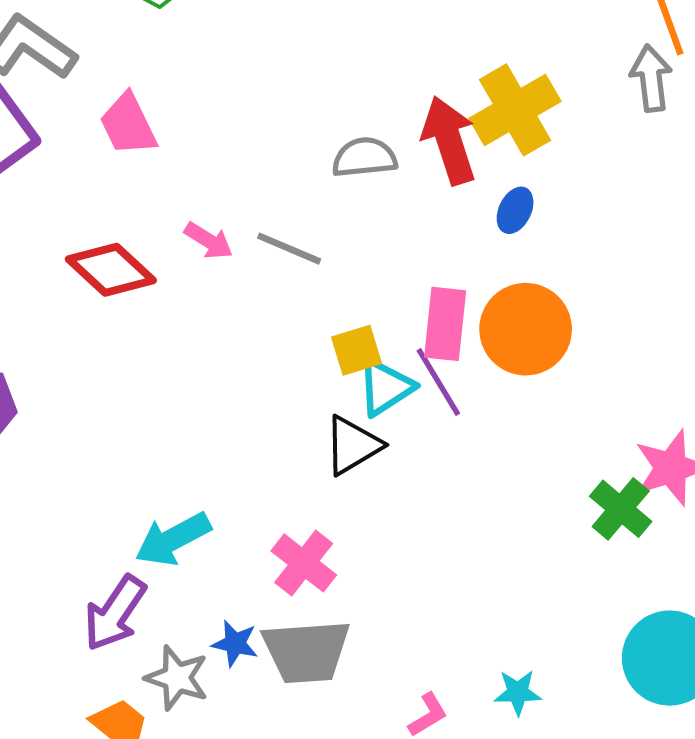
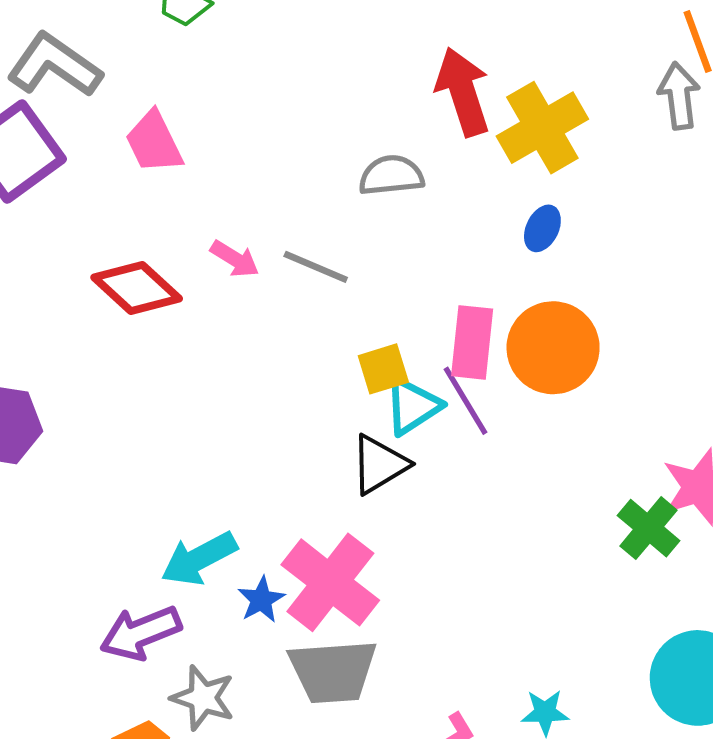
red arrow: (449, 140) -> (463, 92), moved
pink cross: (304, 563) -> (330, 582), size x1.5
purple arrow: (115, 613) -> (141, 633), turned 34
blue star: (235, 643) -> (261, 600), moved, turned 30

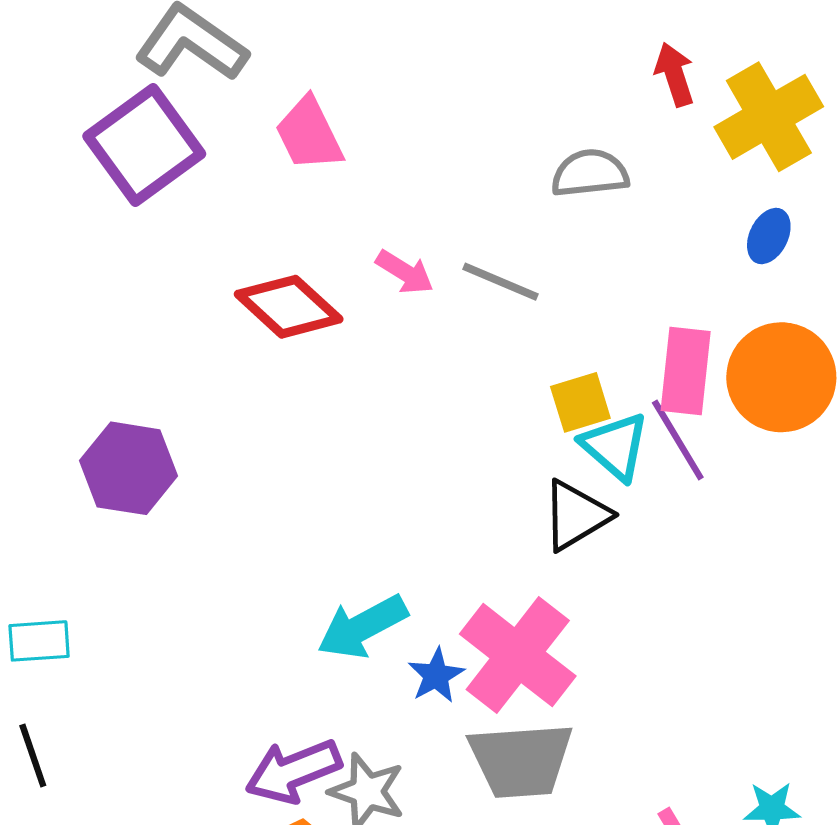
red arrow: (463, 92) -> (675, 74), size x0.6
cyan triangle: (412, 406) -> (615, 446), turned -46
purple arrow: (141, 633) -> (293, 771), moved

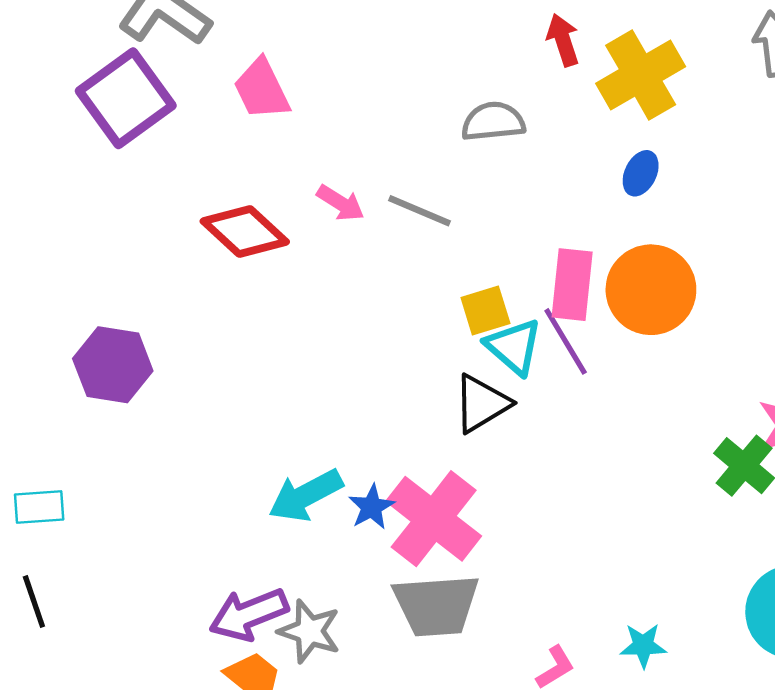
blue star: (436, 675) -> (372, 507), moved

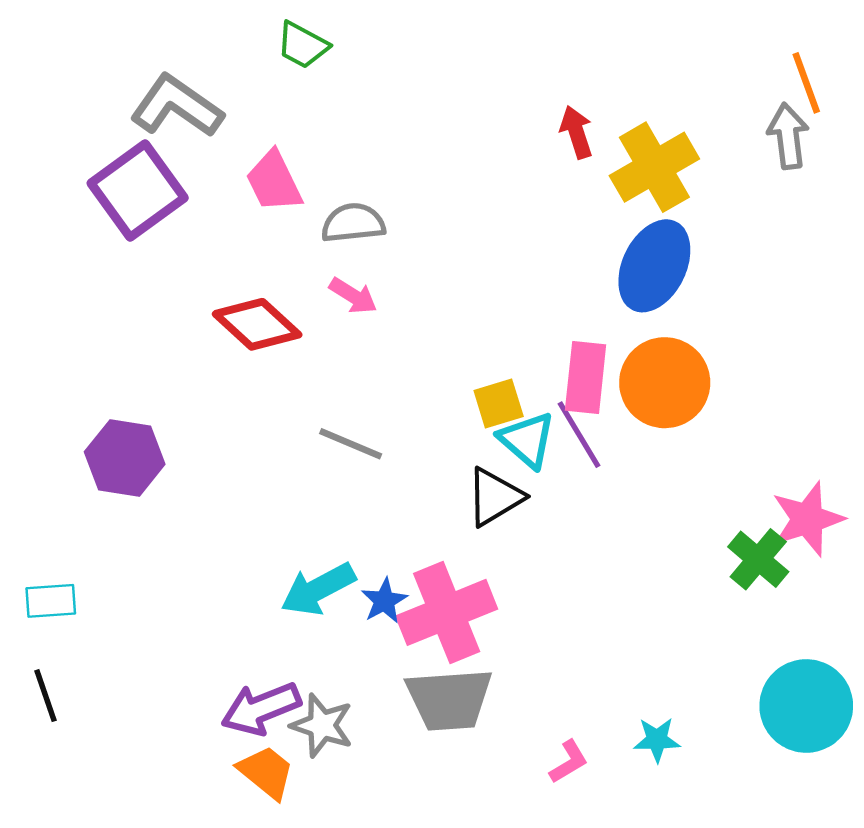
gray semicircle: (493, 122) -> (353, 223), moved
blue ellipse: (641, 173) -> (654, 266), size x2.0
gray line: (419, 211) -> (351, 444), moved
pink cross: (434, 519) -> (447, 612), turned 30

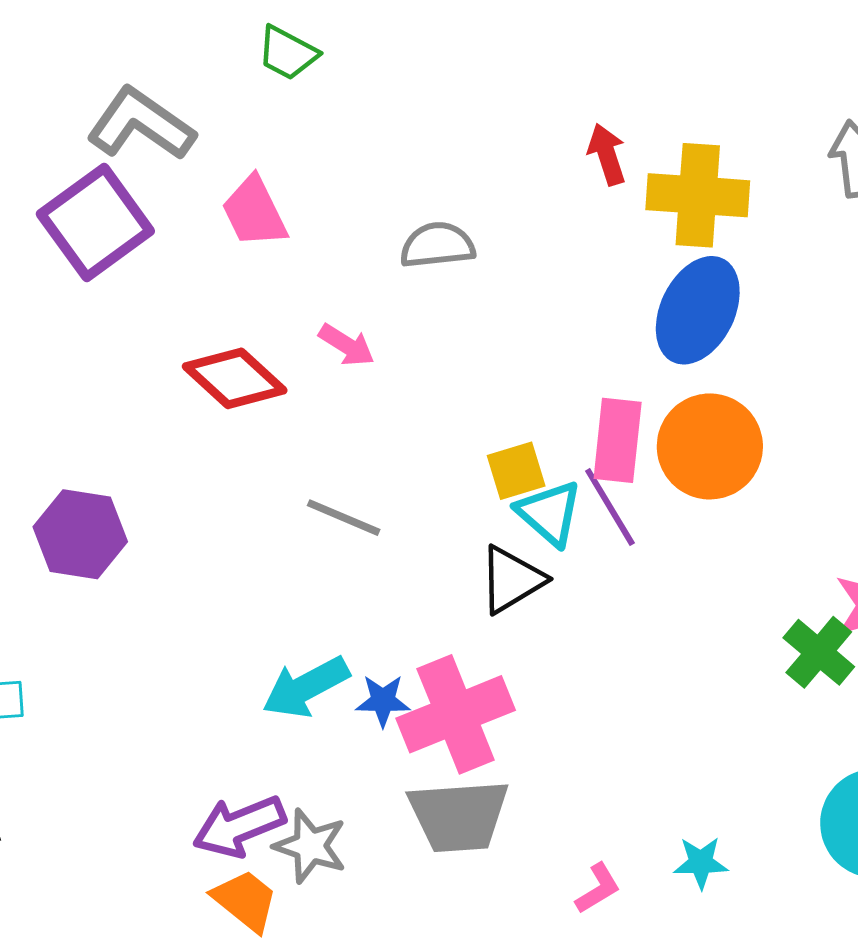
yellow cross: (654, 167) -> (698, 195), turned 34
gray semicircle: (353, 223) -> (437, 245), moved
blue star: (384, 601) -> (383, 701), turned 30

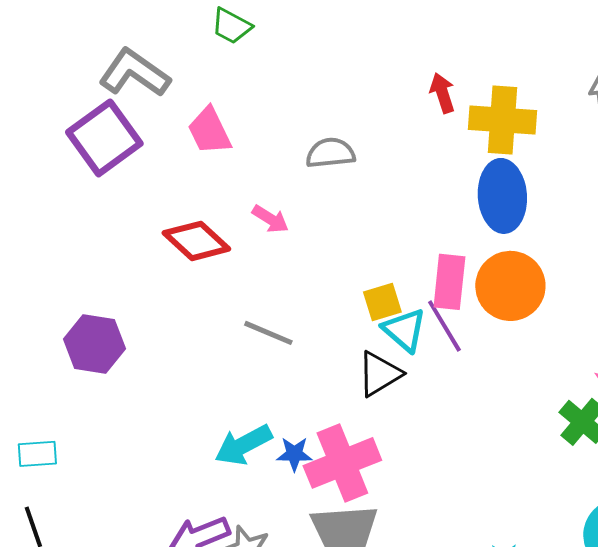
blue ellipse: (698, 310) -> (502, 196), turned -30

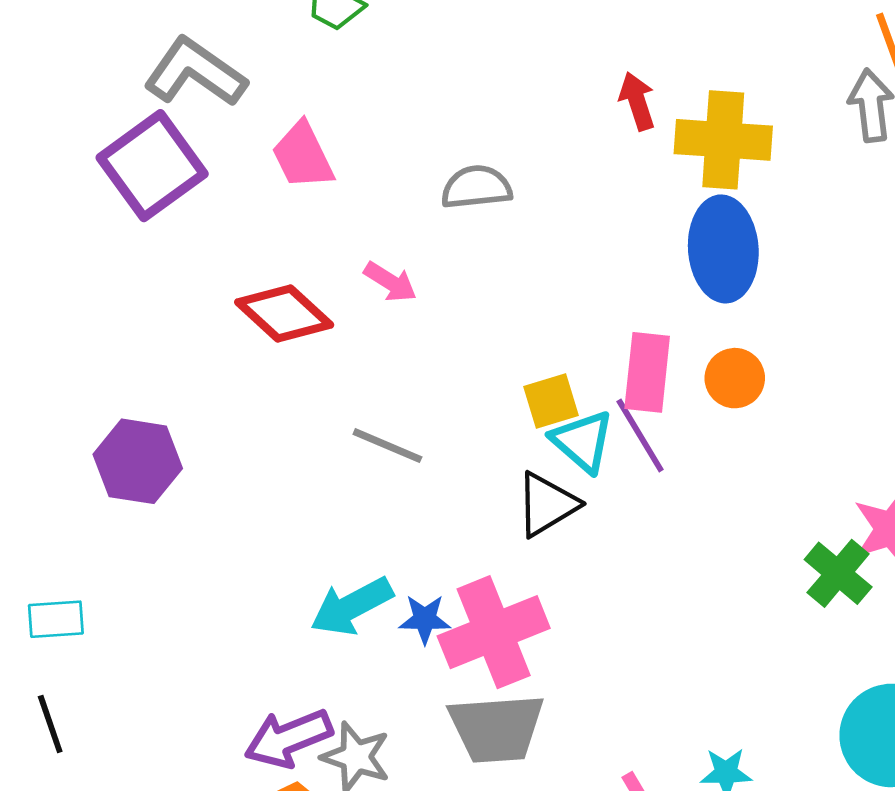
orange circle: (510, 286) -> (735, 378), size x0.6

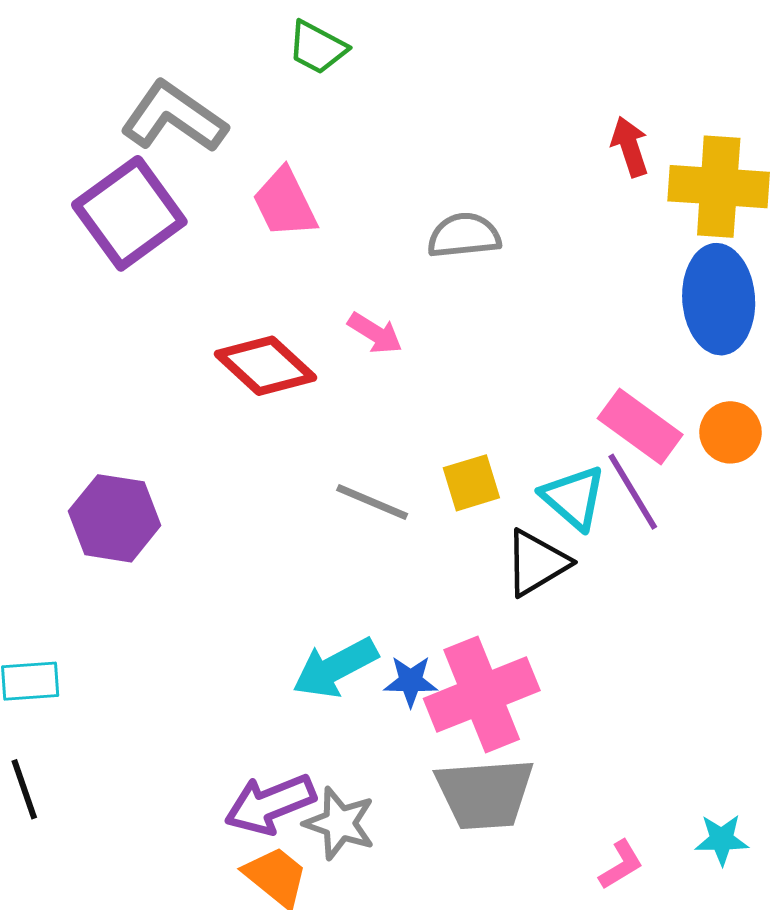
pink rectangle: (647, 372) -> (640, 426), turned -60
yellow square: (551, 401) -> (471, 483), moved

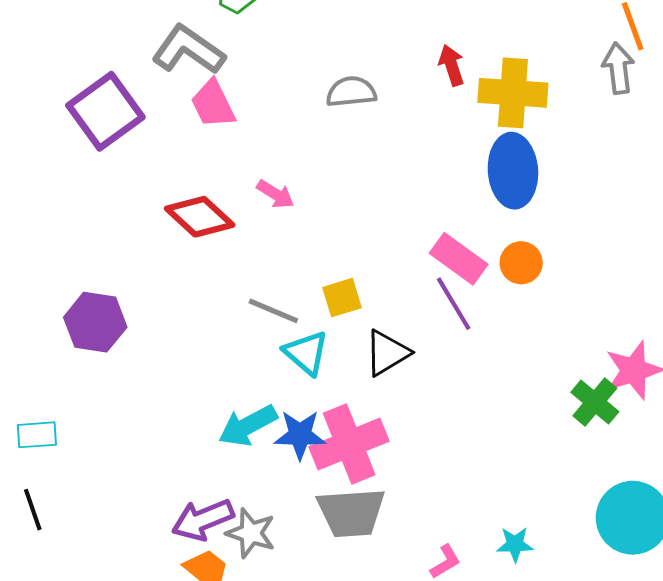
gray L-shape: (174, 117) -> (188, 50), moved
gray semicircle: (464, 235) -> (351, 92), moved
cyan triangle: (574, 498) -> (306, 353), moved
blue star: (411, 681) -> (300, 435), size x1.4

